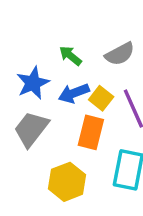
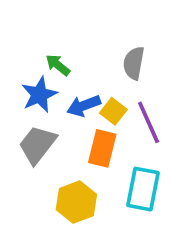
gray semicircle: (120, 54) -> (134, 63), turned 128
green arrow: (70, 56) -> (58, 65), moved

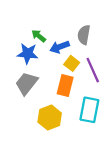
blue star: (39, 95) -> (28, 54), turned 30
blue arrow: (84, 106) -> (60, 47), moved

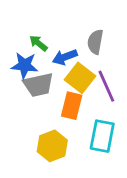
yellow square: (72, 63) -> (80, 78), size x1.5
gray trapezoid: (26, 83) -> (38, 85), moved, turned -140

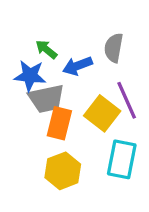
yellow square: (80, 78) -> (102, 113), moved
orange rectangle: (72, 106) -> (59, 123), moved

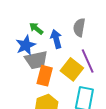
blue arrow: (78, 66) -> (56, 39), turned 96
blue star: (30, 76) -> (26, 45), turned -30

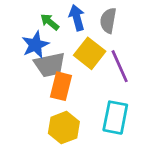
blue arrow: (56, 39) -> (77, 18), moved
yellow square: (72, 69) -> (90, 53), moved

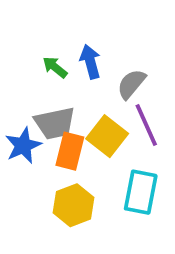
gray semicircle: (108, 20) -> (131, 84), moved, turned 30
blue star: (35, 45) -> (23, 146), moved
yellow square: (90, 53) -> (107, 136), moved

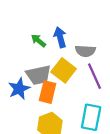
gray semicircle: (131, 84) -> (85, 51), turned -126
yellow square: (107, 136) -> (64, 70), moved

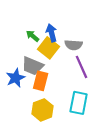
yellow square: (64, 70) -> (49, 48), moved
gray trapezoid: (38, 75) -> (33, 66), turned 35

